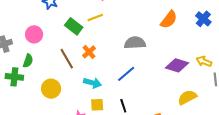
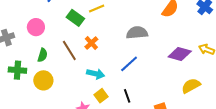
green semicircle: (28, 61) -> (43, 55), moved
yellow circle: (51, 89) -> (43, 80), moved
yellow square: (97, 105) -> (101, 96), turned -32

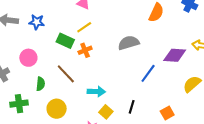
orange cross: (91, 43) -> (85, 50), moved, turned 32
blue line: (129, 64) -> (148, 73), moved
yellow circle: (43, 80) -> (57, 109), moved
black line: (127, 96) -> (132, 107), turned 48

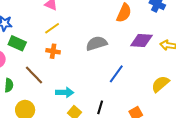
green rectangle: (65, 41) -> (17, 43), moved
orange cross: (85, 50) -> (53, 51), turned 32
purple diamond: (175, 55) -> (141, 41), moved

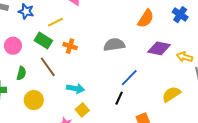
yellow line: (52, 28) -> (55, 22), moved
green rectangle: (17, 43) -> (43, 40), moved
black line: (100, 107) -> (119, 98), moved

